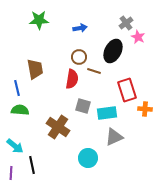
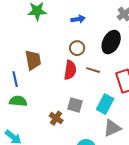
brown line: (94, 71) -> (93, 70), moved
gray square: (83, 106) -> (75, 105), moved
cyan rectangle: (107, 113) -> (105, 104), turned -54
brown cross: (58, 127) -> (56, 118), size x0.6

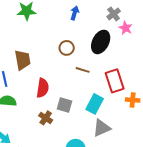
blue arrow: (78, 19) -> (75, 13), moved, turned -64
red semicircle: (70, 70) -> (43, 88), moved

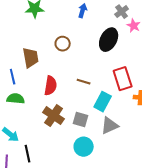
brown circle: (67, 48) -> (63, 44), moved
brown line: (83, 70) -> (84, 82), moved
gray square: (65, 105) -> (81, 120), moved
brown cross: (46, 118) -> (54, 116), size x1.5

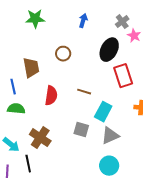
red rectangle: (123, 79) -> (123, 76), moved
brown cross: (54, 116) -> (40, 138), moved
cyan circle: (84, 147) -> (109, 166), moved

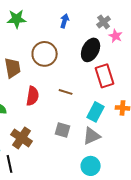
brown circle: (63, 54) -> (45, 54), size x1.6
cyan rectangle: (103, 112) -> (96, 112), moved

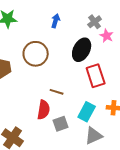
red semicircle: (33, 96) -> (44, 110), moved
gray square: (63, 130) -> (61, 124), moved, turned -35
gray triangle: (92, 136) -> (94, 136), moved

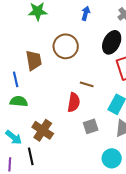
gray square: (61, 124) -> (91, 126), moved

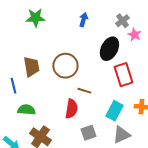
brown circle: (66, 46) -> (65, 66), moved
green semicircle: (19, 101) -> (26, 110), moved

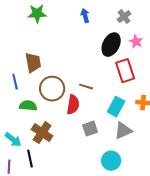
blue arrow: (83, 20) -> (85, 16), turned -32
pink star: (134, 35) -> (136, 42), moved
brown circle: (65, 66) -> (52, 89), moved

